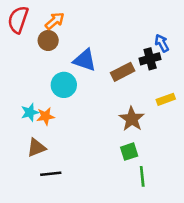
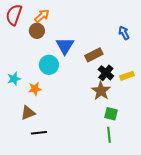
black cross: (150, 59) -> (106, 73), moved, turned -35
blue triangle: (85, 60) -> (65, 46), turned 42
cyan star: (30, 112) -> (14, 79), moved
green square: (129, 152) -> (111, 114), moved, turned 32

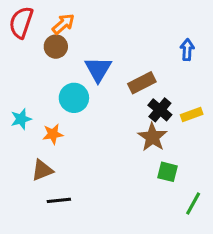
blue arrow: (124, 33) -> (187, 50), turned 32
green line: (109, 135) -> (193, 203), moved, turned 35

